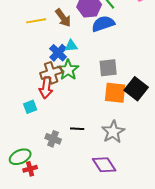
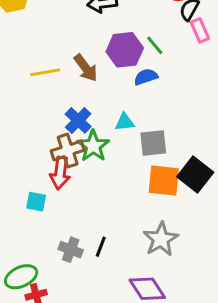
blue semicircle: (103, 24) -> (146, 77), size x0.7
cyan triangle: (71, 46) -> (125, 122), moved
cyan square: (30, 107) -> (36, 202), turned 32
black line: (77, 129) -> (101, 247), moved, turned -72

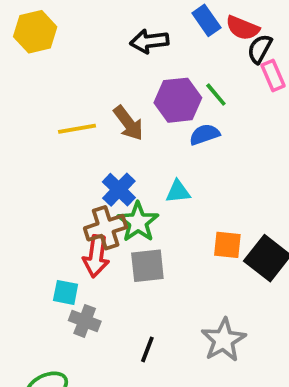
gray square: (153, 143) -> (147, 266), moved
orange square: (164, 181) -> (227, 245), moved, size x0.7
gray cross: (71, 250) -> (85, 321), moved

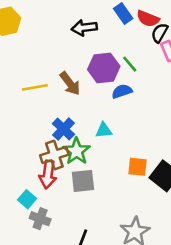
cyan square: (66, 292) -> (27, 199), turned 30

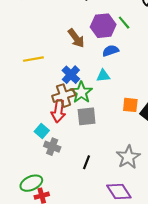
yellow line: (35, 87) -> (33, 59), moved
blue semicircle: (122, 91) -> (111, 51), moved

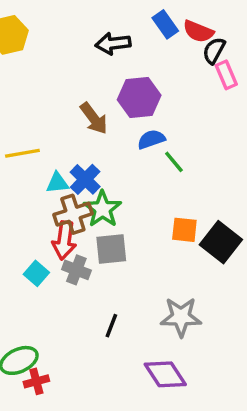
green line: (124, 23) -> (174, 162), moved
cyan triangle: (103, 76) -> (57, 183), moved
gray cross: (52, 147) -> (76, 270), moved
gray star: (128, 157) -> (181, 317), turned 30

